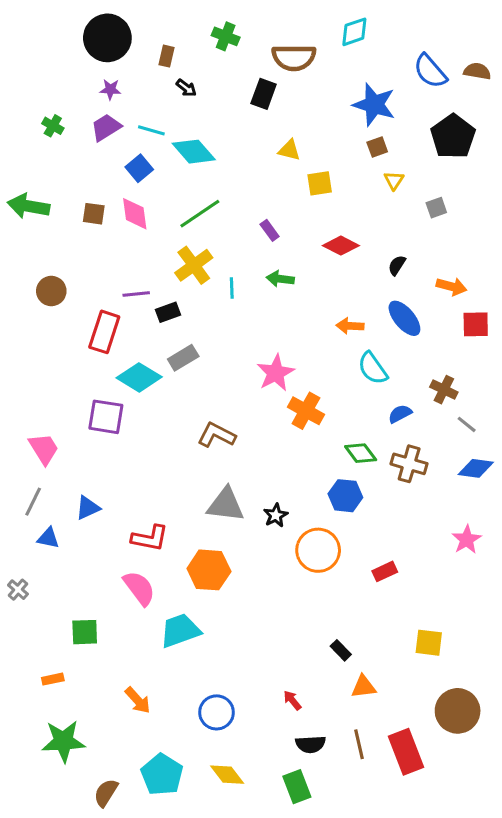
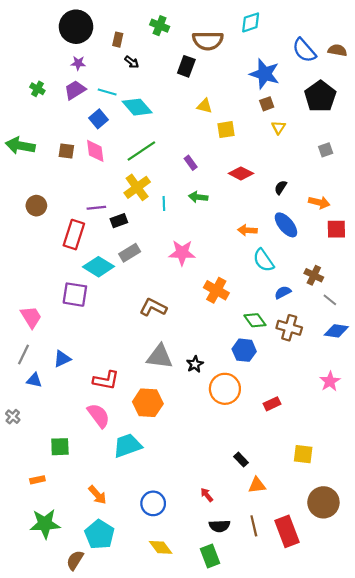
gray square: (436, 208) -> (326, 150), moved
pink star: (276, 373) -> (182, 253), moved, turned 30
cyan pentagon: (162, 775) -> (100, 534), moved

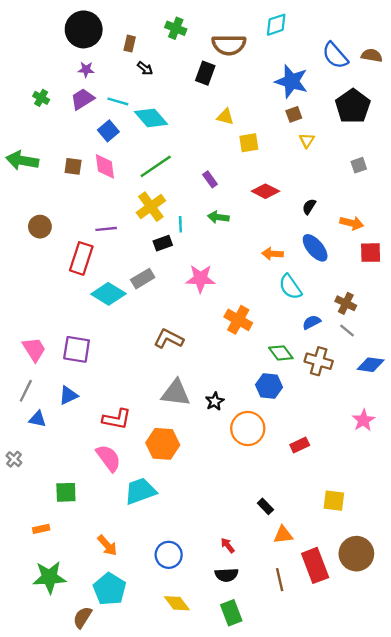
black rectangle: (119, 221) -> (163, 243), moved
purple square: (75, 295) -> (77, 349), moved
gray line: (330, 300) -> (347, 330), moved
black semicircle: (220, 526) -> (227, 575), moved
red rectangle: (287, 531) -> (315, 565), moved

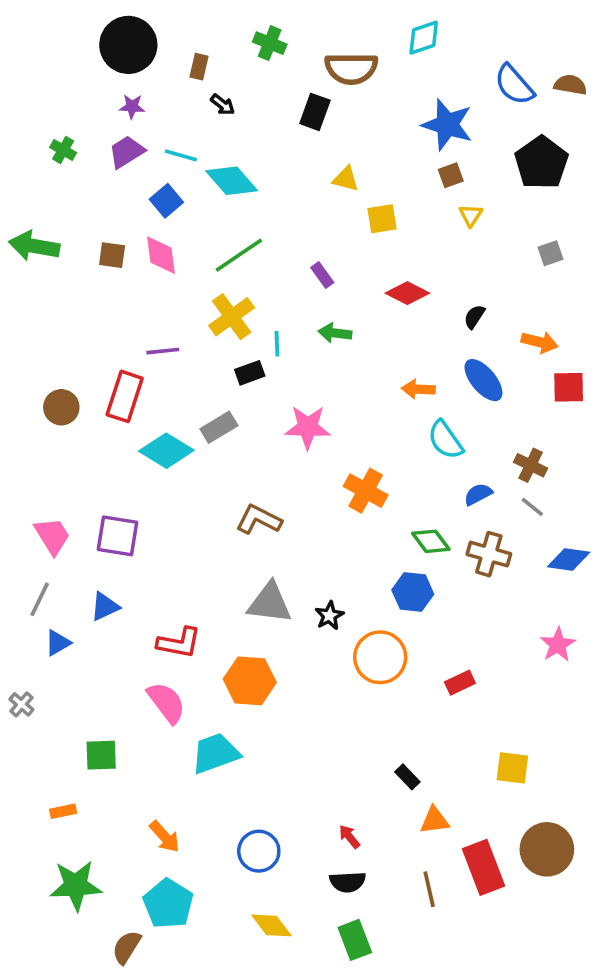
brown circle: (40, 227) -> (61, 407), moved
blue triangle: (38, 419) -> (58, 643), turned -42

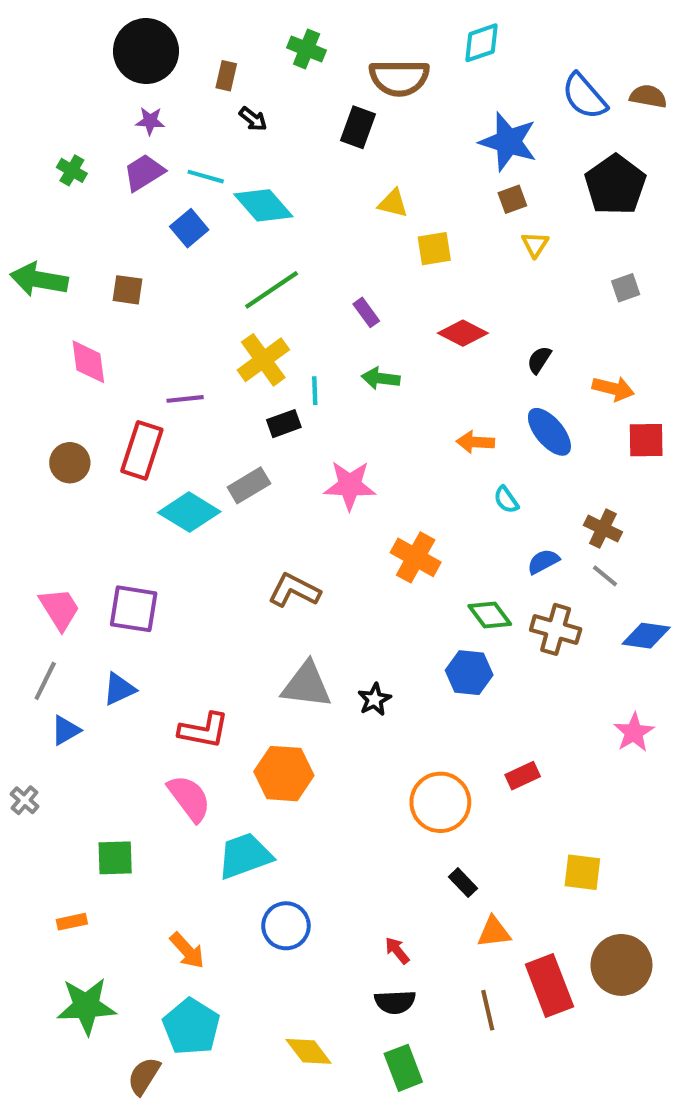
pink diamond: (161, 255) -> (88, 362), moved
cyan semicircle: (445, 440) -> (506, 500), size x0.6
orange circle: (380, 657) -> (440, 802), moved
blue circle: (259, 851) -> (286, 926), moved

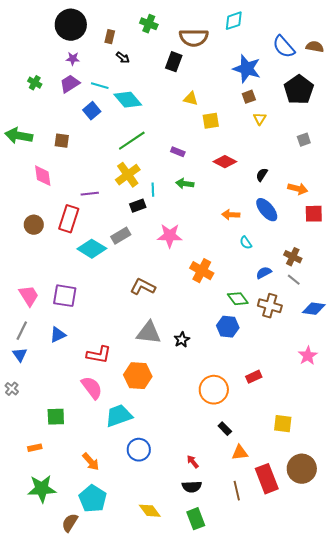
purple rectangle: (366, 312) -> (178, 152), turned -32
blue triangle: (66, 730) -> (20, 355), moved, turned -35

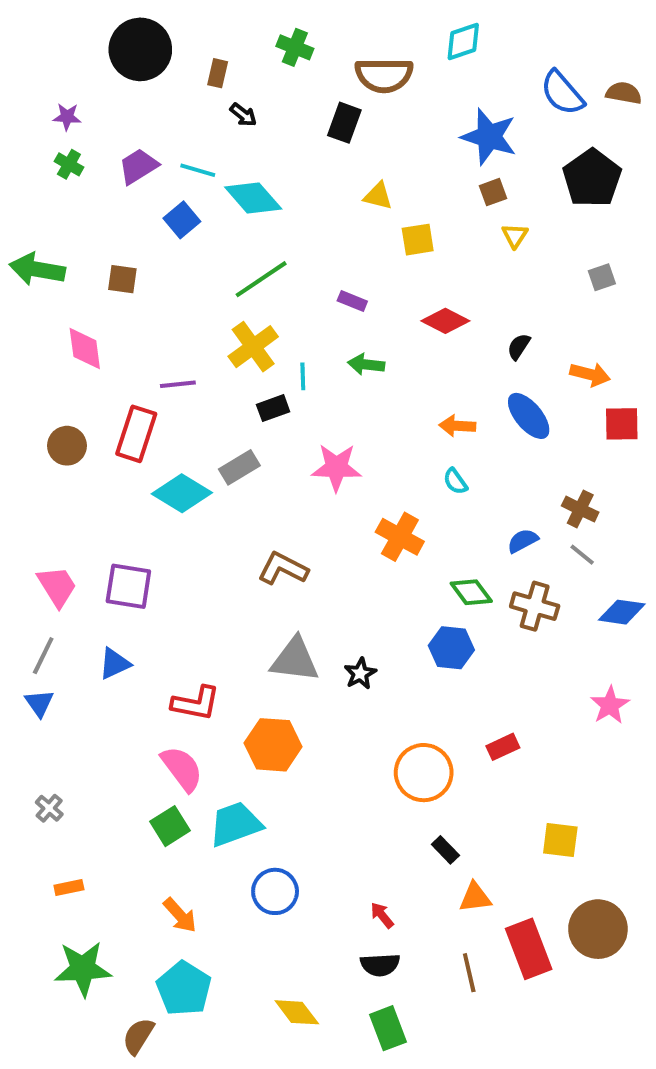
purple star: (73, 59) -> (67, 117), moved
cyan semicircle: (246, 243) -> (455, 481), moved
gray cross: (12, 389) -> (49, 808), moved
green square: (56, 417) -> (170, 826), moved, turned -30

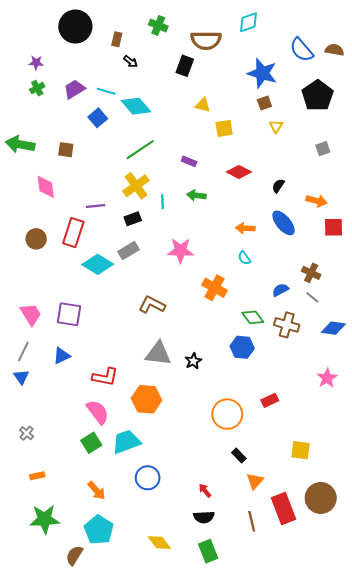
green cross: (69, 164) -> (37, 88), turned 32
black rectangle: (273, 408) -> (133, 219), moved
orange triangle: (475, 897) -> (255, 481), turned -42

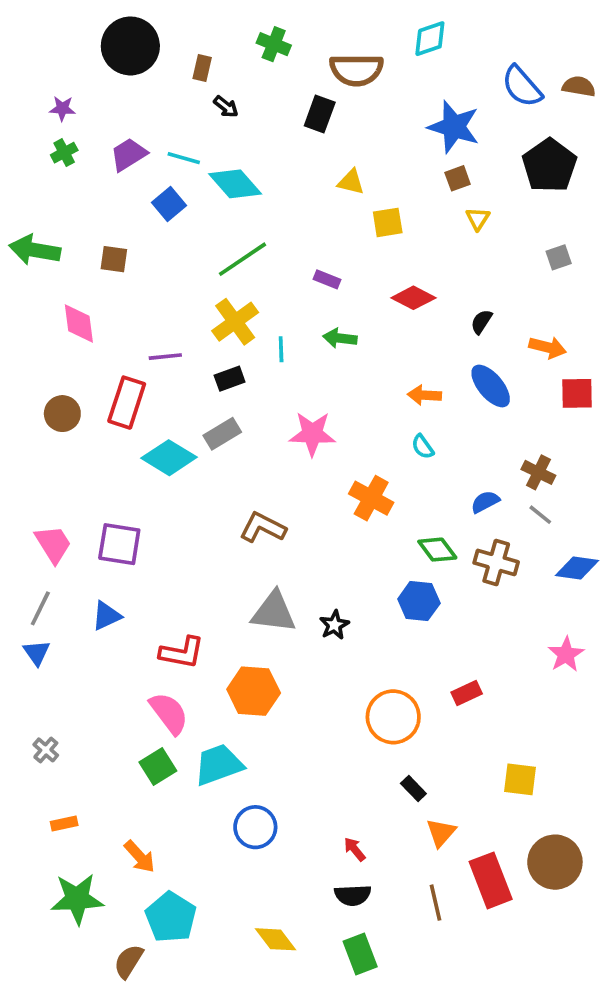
orange arrow: (97, 491) -> (140, 857), moved

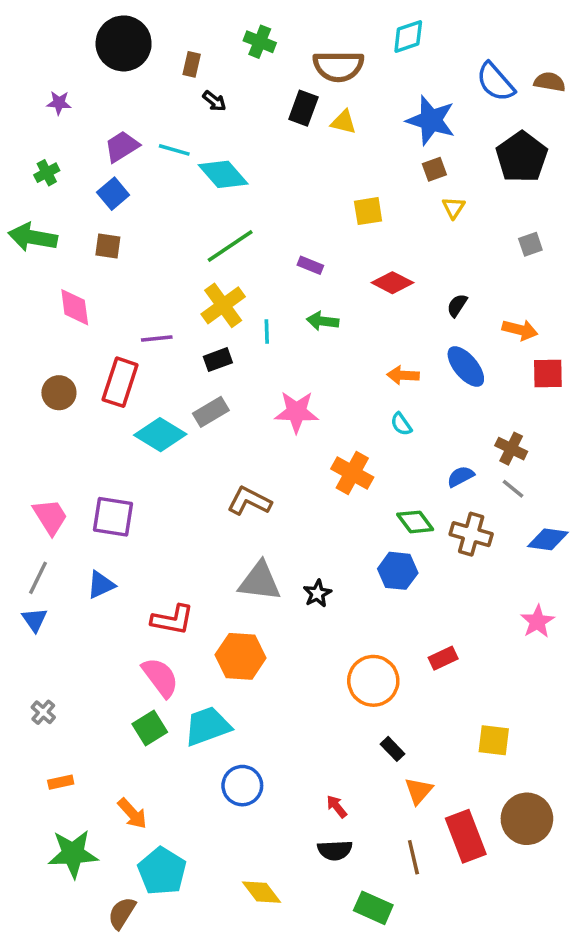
green cross: (64, 153) -> (47, 173), moved
yellow triangle: (351, 182) -> (344, 122), moved
blue square: (169, 204) -> (113, 194), moved
green rectangle: (360, 954) -> (373, 908), moved, turned -45

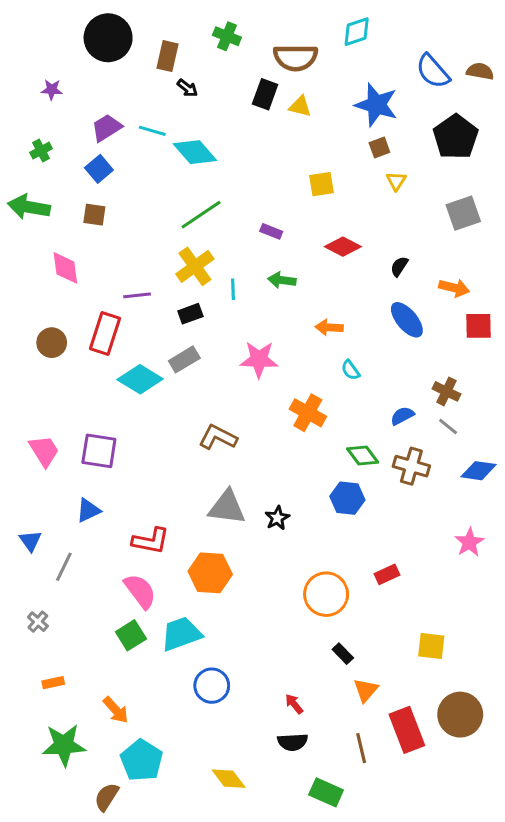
brown rectangle: (192, 64) -> (168, 56), size x1.4
gray square: (530, 244) -> (463, 213), size x1.6
orange arrow: (403, 375) -> (329, 327), moved
gray line: (38, 578) -> (64, 567), moved

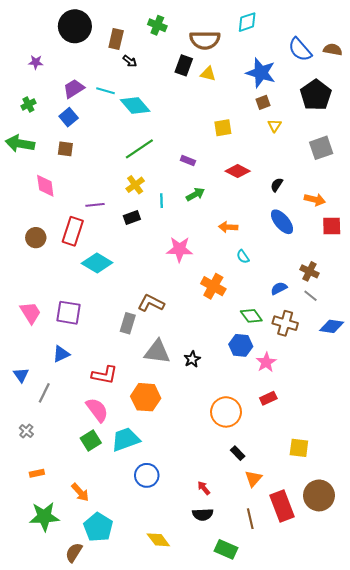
yellow cross: (195, 266) -> (135, 185), size x0.7
green arrow: (282, 280) -> (195, 194), turned 144
gray rectangle: (184, 359) -> (128, 323), moved, turned -42
pink star: (469, 542) -> (266, 362), moved

